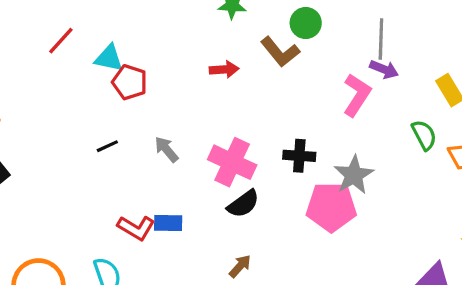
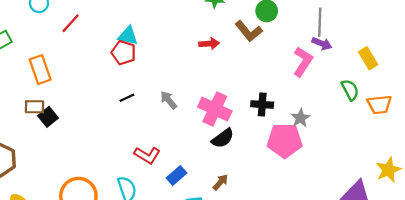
red line: (61, 41) -> (71, 23), moved
red pentagon: (130, 82) -> (124, 53), moved
gray star: (354, 175) -> (300, 118), size x0.7
blue rectangle: (168, 223) -> (176, 175), moved, turned -42

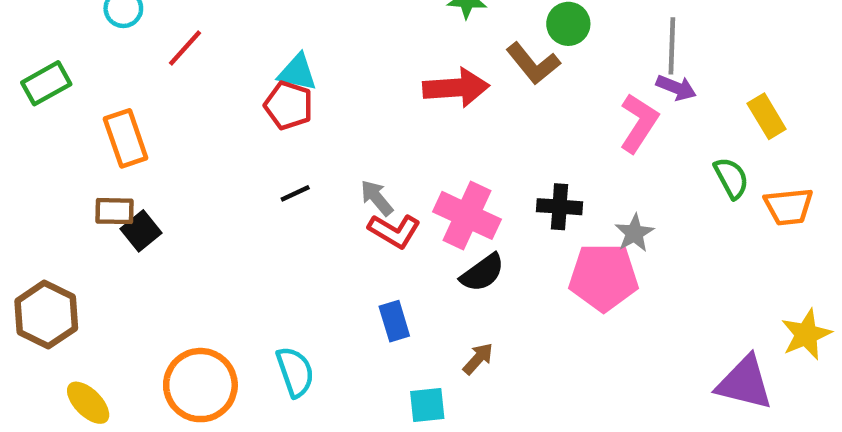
red arrow: (209, 44) -> (456, 88), size x1.6
red L-shape: (147, 155) -> (394, 231), moved
blue rectangle: (176, 175) -> (394, 321), moved, turned -66

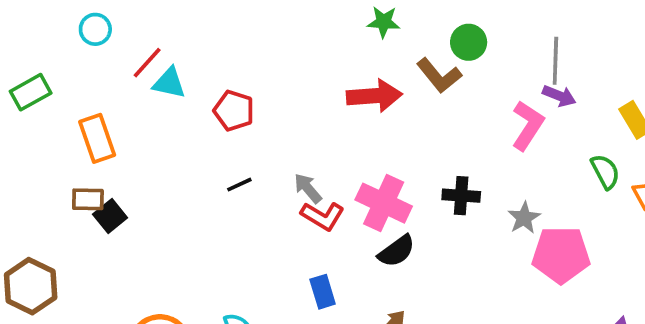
cyan triangle: (297, 72) -> (169, 83), moved
pink pentagon: (604, 277) -> (561, 255), moved

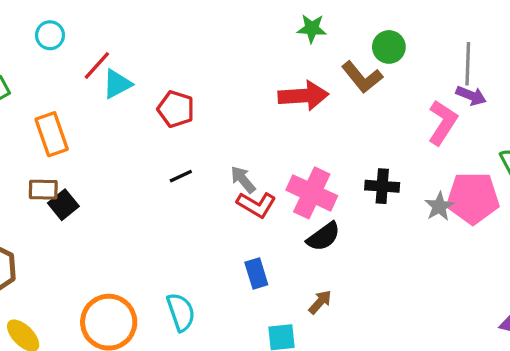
cyan triangle: (169, 83) -> (117, 84), turned -40
pink pentagon: (561, 255) -> (473, 198), moved

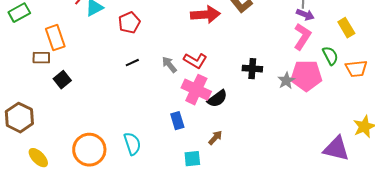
red pentagon: (176, 109) -> (129, 23), turned 30
pink L-shape: (443, 122) -> (302, 37), moved
brown rectangle: (43, 190) -> (41, 58), moved
pink cross: (312, 193) -> (196, 90), moved
red L-shape: (256, 205) -> (195, 61), moved

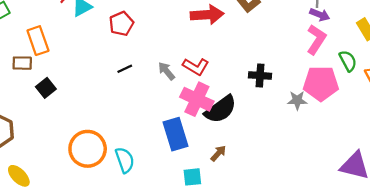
gray star: (286, 81) -> (297, 100), moved, turned 30
black semicircle: (217, 99) -> (221, 109), size x1.4
blue rectangle: (177, 121) -> (175, 134), size x1.6
orange circle: (89, 150) -> (88, 149), moved

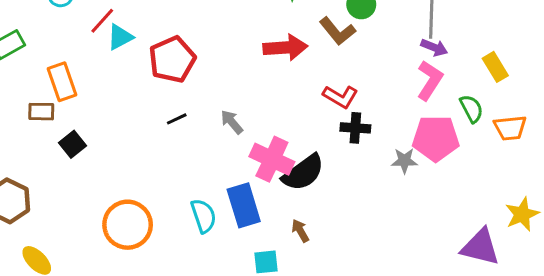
red pentagon: (121, 24) -> (172, 59), size x1.4
red L-shape: (196, 66) -> (340, 97), moved
brown arrow: (218, 153) -> (300, 231), turned -72
cyan semicircle: (125, 160) -> (203, 216), moved

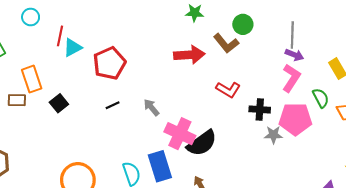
red line: (102, 21) -> (60, 36), turned -30
black cross: (355, 128) -> (260, 110), moved
black square: (72, 144) -> (59, 103), moved

